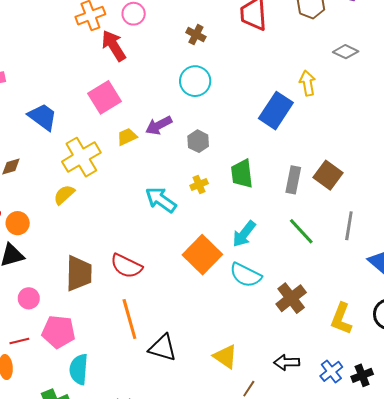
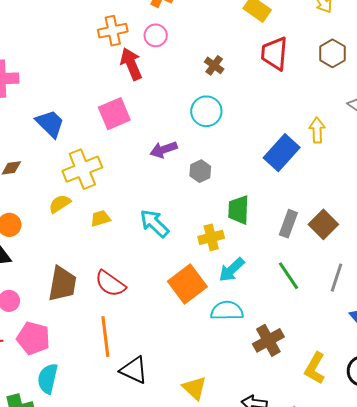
yellow trapezoid: (127, 137) -> (100, 218), moved
yellow cross: (199, 184) -> (211, 237), moved, size x1.4
cyan semicircle: (246, 275) -> (227, 311), turned 144

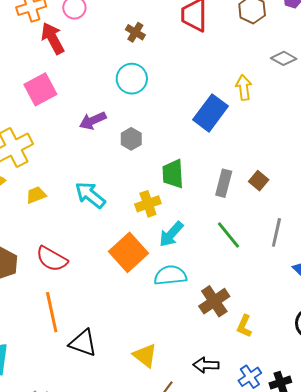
brown square: (323, 224) -> (259, 181), size x0.7
yellow L-shape: (315, 368) -> (244, 326), moved, size x0.7

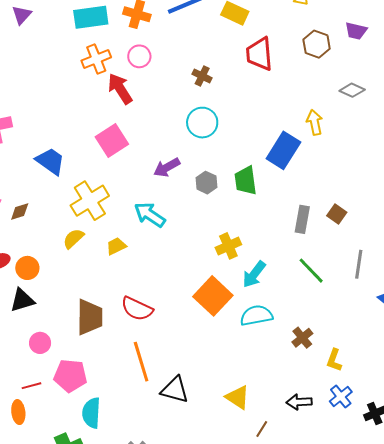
green trapezoid: (173, 174) -> (246, 181), moved
cyan arrow: (90, 195) -> (150, 215), moved
brown cross: (214, 301) -> (302, 338), size x0.7
blue cross: (250, 377) -> (341, 397), moved

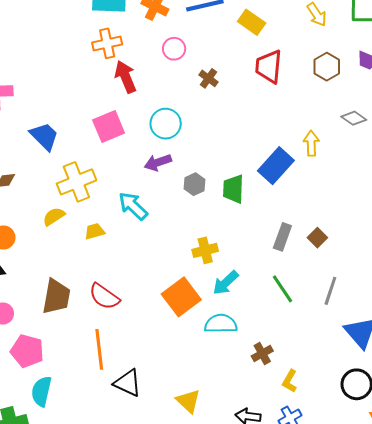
pink circle: (139, 56) -> (174, 49), moved
cyan circle: (202, 123) -> (166, 124), moved

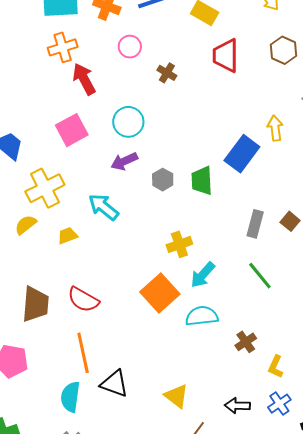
cyan semicircle: (41, 391) -> (70, 397), moved

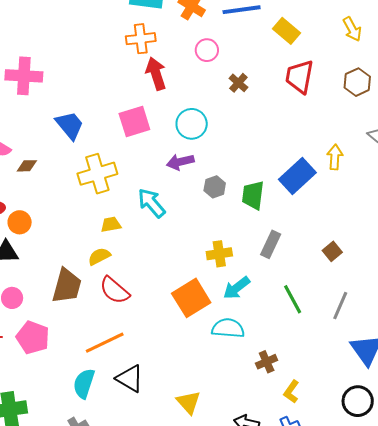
gray rectangle: (255, 224) -> (271, 244), moved
yellow semicircle: (26, 225) -> (99, 256), moved
orange line: (83, 353) -> (105, 343), turned 66

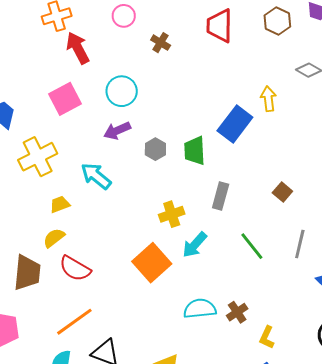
cyan semicircle: (228, 328) -> (200, 309), moved

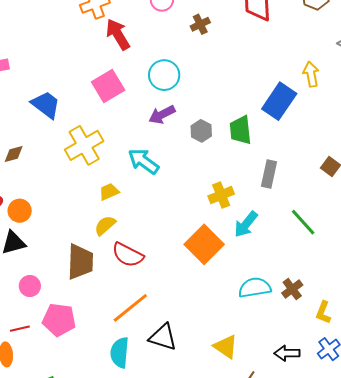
brown cross: (161, 43) -> (200, 24), turned 36

